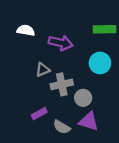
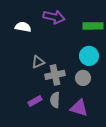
purple arrow: (61, 43) -> (54, 17), moved
gray circle: (83, 98) -> (83, 78), moved
gray semicircle: (62, 127) -> (55, 100), moved, turned 63

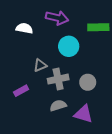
cyan circle: (89, 56) -> (69, 46), moved
gray semicircle: (55, 100) -> (58, 105), turned 70
purple rectangle: (35, 101) -> (21, 91), moved

